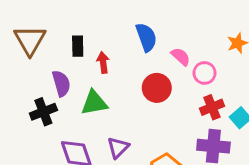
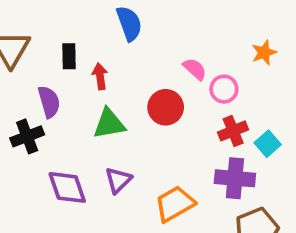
blue semicircle: (146, 37) -> (129, 23), moved
green triangle: (94, 103) -> (109, 124), moved

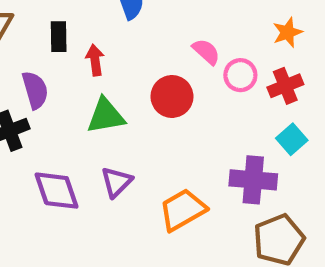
red cross: (233, 131) -> (285, 86), moved

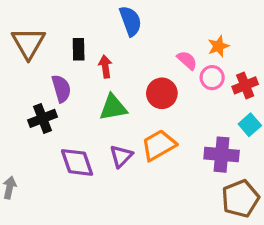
orange star: (287, 32) -> (218, 46), moved
orange trapezoid: (183, 210) -> (159, 145), moved

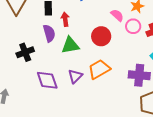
purple semicircle: (61, 89) -> (49, 33), moved

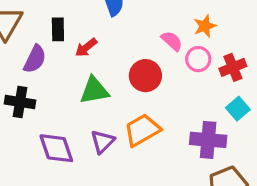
red arrow: (65, 19) -> (86, 48), turned -120
purple semicircle: (49, 33) -> (35, 59), moved, turned 42
black cross: (25, 52) -> (20, 102), turned 30

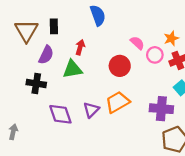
orange star: (205, 26) -> (171, 38), moved
black rectangle: (58, 29) -> (54, 26), moved
red arrow: (86, 48) -> (80, 47), turned 144
green triangle: (94, 90) -> (72, 69), moved

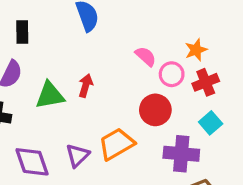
red arrow: (80, 47) -> (86, 86), moved
red circle: (120, 66) -> (155, 110), moved

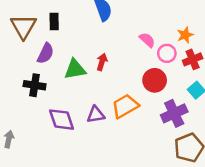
purple cross: (181, 154) -> (174, 113), turned -30
purple triangle: (77, 155) -> (96, 115), turned 36

